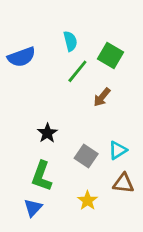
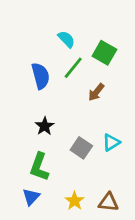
cyan semicircle: (70, 41) -> (66, 39), turned -30
blue semicircle: (21, 57) -> (41, 76), moved, turned -85
brown triangle: (123, 183) -> (108, 202), moved
yellow star: (88, 201) -> (75, 201), moved

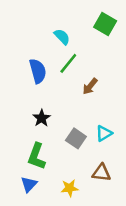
green square: (104, 53) -> (105, 24), moved
yellow star: (75, 201) -> (70, 188), turned 30
brown triangle: (108, 202) -> (101, 173), moved

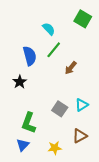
black star: (42, 118) -> (20, 82), moved
brown triangle: (101, 173) -> (80, 136), turned -35

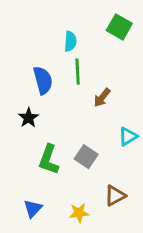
cyan semicircle: (49, 29) -> (70, 41), turned 48
green line: (54, 50) -> (78, 72), turned -42
cyan triangle: (82, 105) -> (128, 136), moved
green L-shape: (29, 123) -> (49, 160), moved

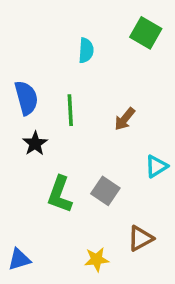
green line: (78, 72) -> (70, 110), moved
blue semicircle: (43, 80) -> (26, 98), moved
blue triangle: (33, 209) -> (19, 259), moved, turned 30

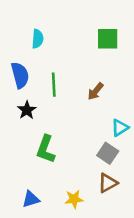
green square: (146, 33) -> (108, 39), moved, turned -30
cyan semicircle: (86, 50) -> (38, 39), moved
gray square: (105, 191) -> (108, 153), moved
blue triangle: (19, 259) -> (31, 199), moved

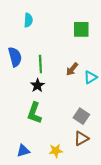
cyan semicircle: (38, 39) -> (28, 20), moved
black star: (27, 110) -> (37, 85), moved
cyan triangle: (120, 128) -> (90, 77), moved

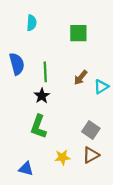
green square: (81, 29) -> (78, 33), moved
blue triangle: (23, 151) -> (26, 169), turned 32
yellow star: (56, 151) -> (62, 157), moved

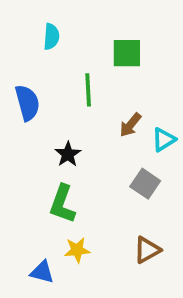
green line: (45, 72) -> (88, 90), moved
gray square: (91, 130) -> (145, 184), moved
yellow star: (62, 157) -> (77, 250), moved

